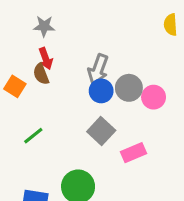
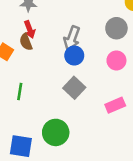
gray circle: (129, 88) -> (116, 28), moved
green line: (33, 136) -> (20, 91), turned -42
pink rectangle: (134, 153) -> (115, 105), moved

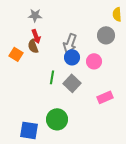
pink circle: (116, 60) -> (94, 61), moved
green line: (20, 91) -> (52, 77), moved

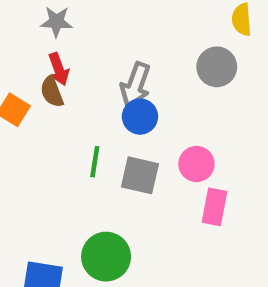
pink circle: (94, 61) -> (196, 164), moved
gray square: (72, 83) -> (140, 175), turned -30
pink rectangle: (105, 97) -> (215, 207), turned -56

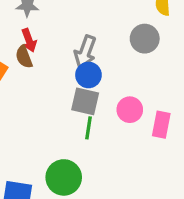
green line: (95, 162) -> (88, 128), moved
gray square: (140, 175) -> (85, 101), moved
pink rectangle: (215, 207) -> (161, 125), moved

